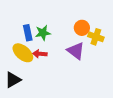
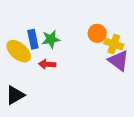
purple triangle: (76, 51) -> (119, 61), moved
yellow ellipse: (23, 53) -> (19, 51), moved

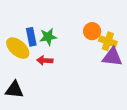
purple triangle: (119, 61) -> (112, 57), turned -30
black triangle: (15, 95) -> (14, 90), turned 36

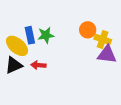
red arrow: (45, 60) -> (38, 65), moved
black triangle: (14, 90) -> (14, 65), moved, turned -30

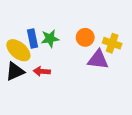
orange circle: (88, 30) -> (85, 37), moved
purple triangle: (107, 54) -> (98, 60), moved

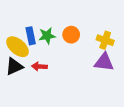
orange circle: (85, 37) -> (71, 35), moved
purple triangle: (98, 60) -> (104, 62), moved

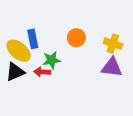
green star: (47, 36) -> (52, 60), moved

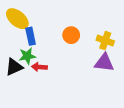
yellow ellipse: (19, 51) -> (17, 19), moved
green star: (52, 60) -> (27, 56), moved

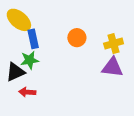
yellow cross: (105, 41) -> (114, 44), turned -35
red arrow: (39, 67) -> (27, 92), moved

